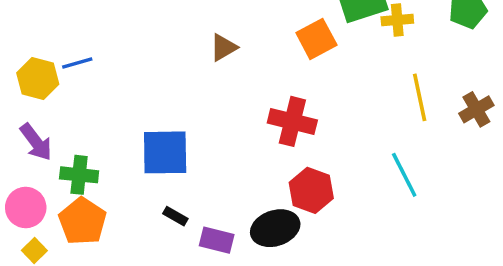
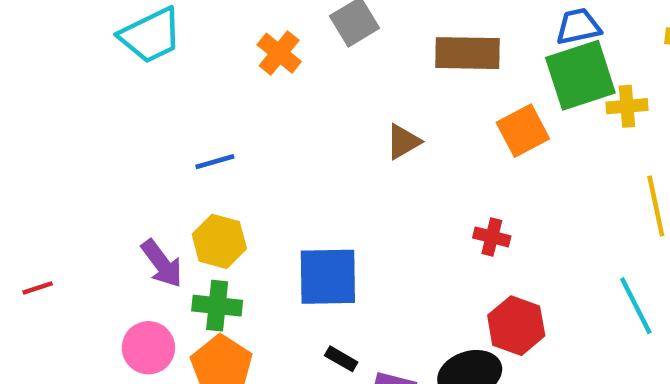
yellow hexagon: (38, 78) -> (219, 241), moved
red cross: (292, 121) -> (492, 237), size x0.6

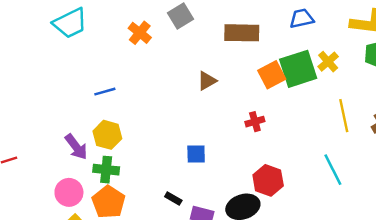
green square: (580, 75) -> (298, 69), moved
yellow cross: (627, 106) -> (328, 62), turned -36
red cross: (492, 237) -> (255, 122), moved, turned -30
blue square: (328, 277) -> (196, 154), moved, size x0.6

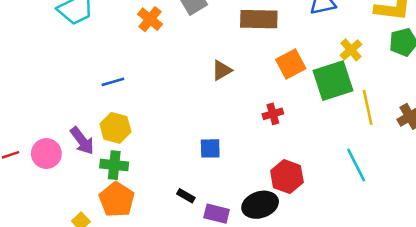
green square: (298, 69) -> (333, 81), moved
pink circle: (69, 192) -> (46, 154), moved

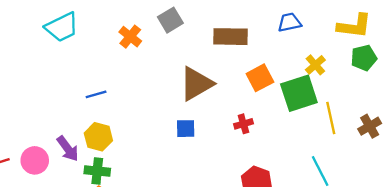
brown triangle: (222, 70) -> (196, 84), size x1.8
blue square: (210, 148) -> (186, 129), moved

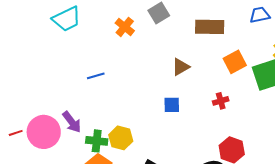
brown triangle: (196, 84) -> (181, 67), size x0.6
yellow hexagon: (98, 137) -> (121, 138), moved
pink circle: (35, 160) -> (44, 132), size x1.4

